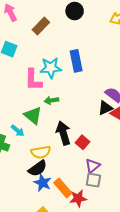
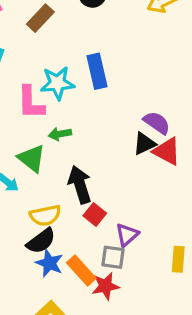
red square: (83, 142) -> (95, 215), moved
gray square: (93, 180) -> (113, 257), moved

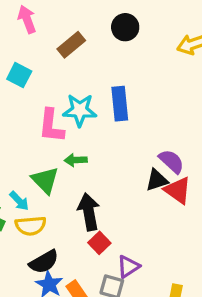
yellow semicircle: (45, 215) -> (31, 226), moved

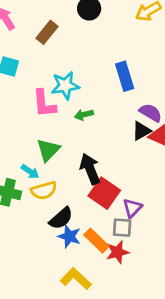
blue rectangle: (120, 104) -> (125, 76), moved
green arrow: (76, 160) -> (84, 115), moved
green triangle: (45, 180) -> (48, 150), turned 40
red square: (99, 243) -> (104, 193), size x1.6

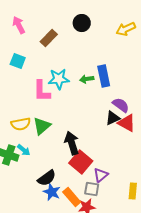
green arrow: (84, 115) -> (87, 79), moved
cyan arrow: (30, 172) -> (24, 150), moved
yellow semicircle: (44, 190) -> (21, 124), moved

